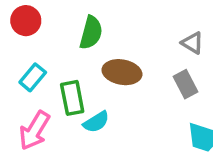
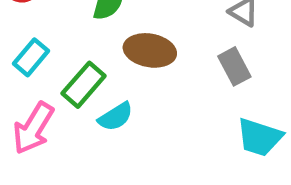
green rectangle: (72, 98) -> (84, 85), turned 52

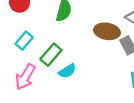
brown ellipse: (150, 50) -> (107, 31), moved

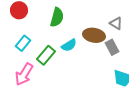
cyan semicircle: (67, 71) -> (69, 45), moved

